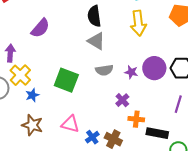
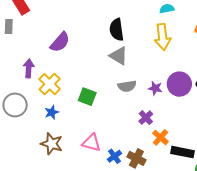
yellow cross: (20, 75) -> (50, 84), moved
green square: (66, 80) -> (87, 97), size x0.7
orange cross: (136, 119) -> (160, 137), turned 35

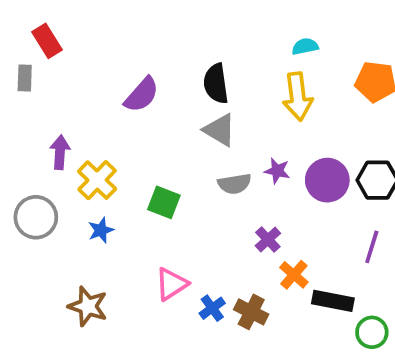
purple semicircle: (60, 42) -> (142, 95), moved
purple star: (155, 88) -> (277, 171), moved
pink triangle: (91, 143) -> (171, 284), turned -48
brown star: (52, 144) -> (88, 306), moved

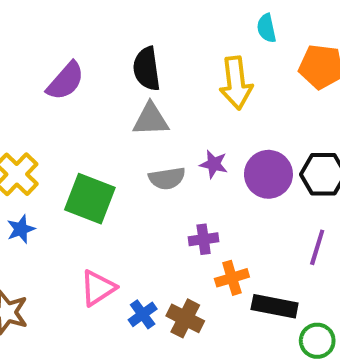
cyan semicircle: (305, 46) -> (266, 28), moved, turned -90
gray triangle: (220, 130) -> (151, 119), turned -33
green square: (164, 202) -> (90, 199), size x1.4
purple cross: (268, 240) -> (204, 239), turned 35
orange cross: (294, 275) -> (232, 278), turned 32

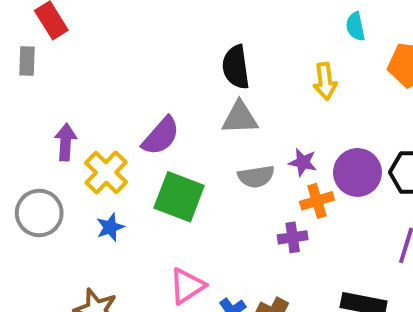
purple semicircle: (65, 81) -> (161, 136), moved
yellow arrow: (236, 83) -> (325, 81), size x0.7
orange cross: (232, 278) -> (317, 201), moved

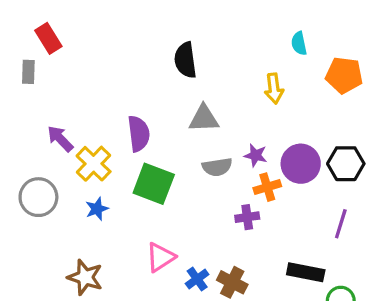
black semicircle: (236, 67) -> (185, 60), moved
purple semicircle: (161, 136) -> (139, 134), turned -48
purple arrow: (66, 142) -> (60, 139), turned -48

